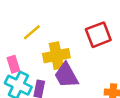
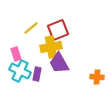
red square: (98, 35) -> (58, 30), moved

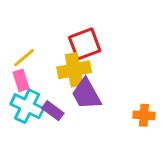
yellow line: (31, 28) -> (24, 58), moved
purple rectangle: (37, 74) -> (53, 111), turned -64

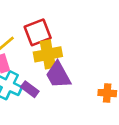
red square: (85, 44) -> (38, 32), moved

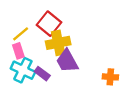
red square: (38, 32) -> (49, 24), turned -30

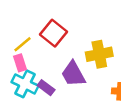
yellow cross: (58, 43) -> (99, 54), moved

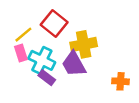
yellow cross: (99, 54) -> (84, 44), moved
cyan cross: (25, 84) -> (42, 60), moved

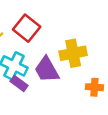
yellow cross: (84, 44) -> (73, 53), moved

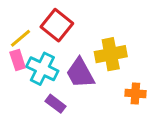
purple rectangle: (19, 83) -> (55, 104), moved

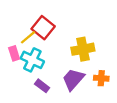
yellow line: (21, 38) -> (28, 37), moved
purple trapezoid: (80, 73) -> (73, 79), moved, turned 70

